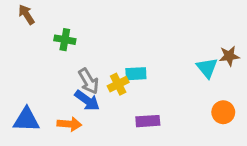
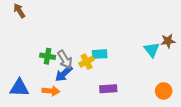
green cross: (65, 40) -> (48, 56), moved
blue arrow: (87, 100) -> (64, 74), turned 102
orange circle: (223, 112) -> (164, 91), moved

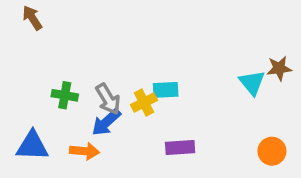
green cross: (48, 56) -> (65, 95), moved

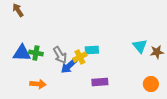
brown star: (279, 68) -> (157, 52), moved
blue arrow: (106, 122) -> (69, 66), moved
blue triangle: (32, 146) -> (22, 53), moved
orange arrow: (85, 151) -> (38, 84), moved

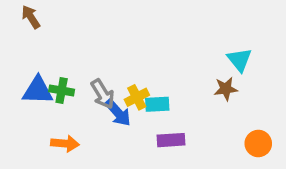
cyan triangle: (140, 46) -> (239, 60), moved
cyan rectangle: (92, 50) -> (157, 104), moved
brown star: (157, 52) -> (226, 89), moved
blue arrow: (69, 66) -> (118, 113), turned -90

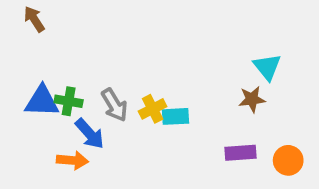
blue arrow: (118, 113) -> (90, 134), moved
purple rectangle: (171, 140) -> (240, 153), moved

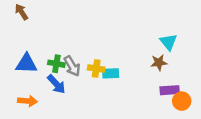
green cross: (69, 101) -> (56, 64), moved
yellow cross: (153, 109) -> (96, 69), turned 35
purple rectangle: (240, 153) -> (170, 90), moved
orange arrow: (72, 160) -> (28, 101), moved

